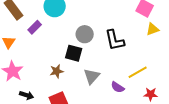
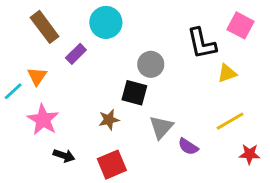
yellow triangle: (153, 29) -> (227, 73), moved
black L-shape: (115, 40) -> (202, 43), moved
purple semicircle: (118, 87) -> (188, 147), moved

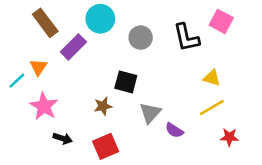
purple rectangle: (76, 54) -> (73, 47), size x1.4
gray circle: (151, 64) -> (141, 38), moved
yellow triangle: (227, 73) -> (212, 78), moved, turned 36

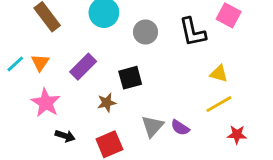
purple rectangle: (73, 47) -> (83, 67), moved
cyan line: (17, 81) -> (15, 64), moved
black square: (126, 82) -> (130, 78), turned -30
gray triangle: (150, 113) -> (152, 126), moved

